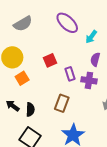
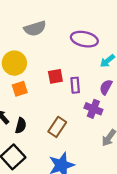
purple ellipse: (67, 23) -> (84, 39), turned -45
purple rectangle: (70, 74) -> (75, 85), moved

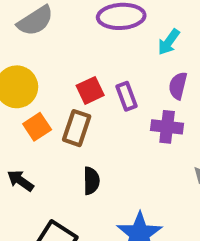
black semicircle: (21, 126) -> (91, 181), moved
brown rectangle: (57, 127) -> (77, 128), moved

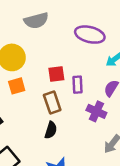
brown rectangle: (77, 128) -> (52, 102), moved, turned -55
black semicircle: (91, 181) -> (51, 130), moved

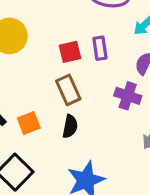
purple rectangle: (78, 85) -> (100, 48), moved
orange square: (17, 86) -> (29, 123), moved

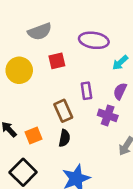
purple rectangle: (100, 48) -> (86, 91), moved
red square: (70, 52) -> (57, 61), moved

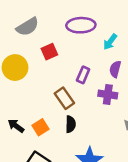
purple rectangle: (86, 91) -> (83, 75), turned 42

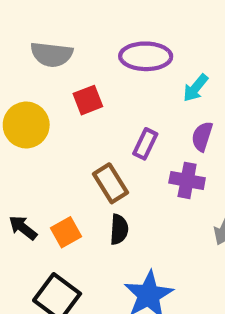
gray semicircle: (27, 27) -> (52, 54), turned 35

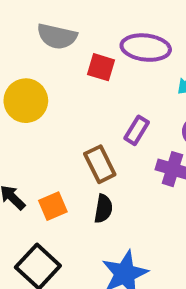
red square: (88, 100) -> (101, 67), moved, turned 32

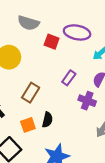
brown rectangle: (100, 164) -> (31, 93), moved, turned 54
orange square: (53, 206) -> (28, 125), moved

